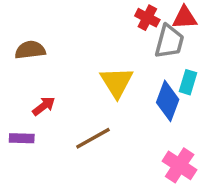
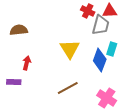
red arrow: (44, 106) -> (27, 63), turned -40
brown line: (93, 138) -> (68, 88), moved

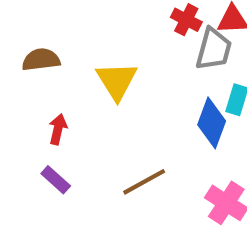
yellow triangle: (70, 49) -> (117, 81), moved
purple rectangle: (14, 82) -> (56, 180), moved, turned 40

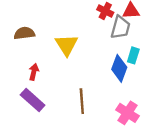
purple rectangle: (56, 180) -> (33, 100), size x1.5
brown line: (144, 182) -> (82, 101), turned -65

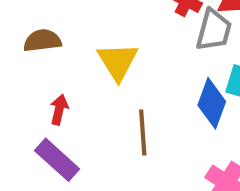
brown line: (82, 101) -> (143, 133), moved

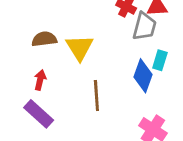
brown semicircle: (42, 41) -> (44, 39), moved

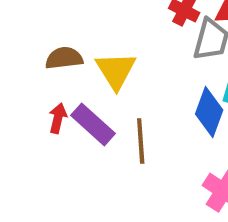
purple rectangle: (39, 114) -> (93, 124), moved

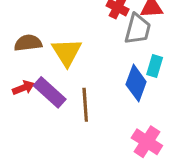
red arrow: (58, 118) -> (23, 88), turned 55

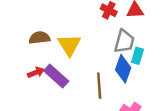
gray trapezoid: (138, 29) -> (124, 41), moved
brown line: (85, 105) -> (99, 86), moved

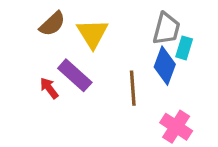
brown semicircle: (39, 38) -> (52, 24), turned 144
red arrow: (36, 72) -> (49, 88), moved, turned -105

